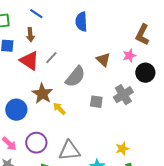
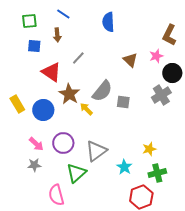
red triangle: (29, 61) -> (51, 72), moved
gray semicircle: (75, 77) -> (102, 91), moved
gray cross: (123, 95) -> (161, 95), moved
gray triangle: (69, 151) -> (96, 151), turned -30

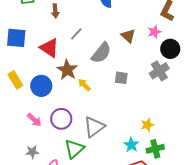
blue square: (34, 46) -> (16, 38), moved, size x1.5
gray semicircle: (102, 91) -> (101, 53), moved
gray star: (34, 165) -> (32, 152), moved
cyan star: (124, 167) -> (131, 145), moved

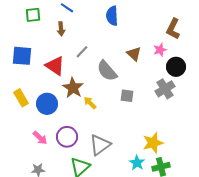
gray semicircle: (101, 53) -> (107, 71), turned 100
yellow star: (147, 125) -> (153, 143), size x1.5

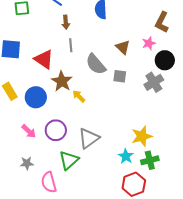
brown arrow: (61, 29) -> (66, 22), moved
gray line: (82, 52) -> (71, 45), turned -48
gray square: (127, 96) -> (120, 76), moved

